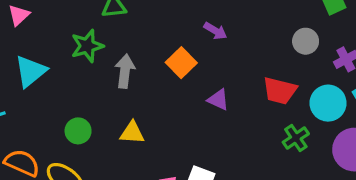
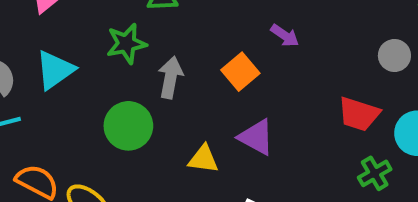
purple triangle: (218, 100) -> (256, 137), moved, size x1.4
green circle: (78, 131) -> (128, 126), moved, size x1.5
yellow triangle: (132, 133) -> (203, 159), moved

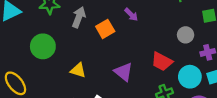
gray arrow: (170, 77) -> (79, 17), moved
purple triangle: (256, 137) -> (123, 72), moved

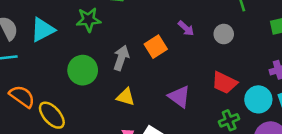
gray arrow: (79, 17) -> (121, 58), moved
gray circle: (186, 35) -> (224, 34), moved

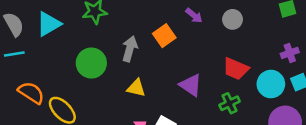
green cross: (229, 120) -> (230, 103), moved

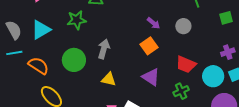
orange square: (164, 36) -> (149, 46), moved
orange semicircle: (31, 93) -> (38, 66), moved

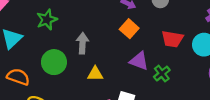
green cross: (181, 91) -> (162, 74), moved

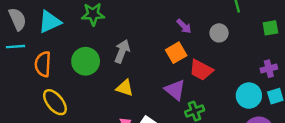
red trapezoid: (172, 39) -> (201, 70), moved
orange semicircle: (18, 77) -> (43, 64), turned -125

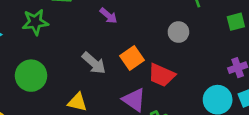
purple arrow: (184, 26) -> (108, 16), moved
gray arrow: (122, 51) -> (94, 63), moved, turned 115

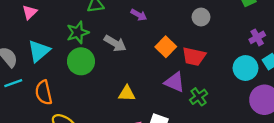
gray arrow: (94, 63) -> (115, 43), moved
green circle: (31, 76) -> (81, 61), moved

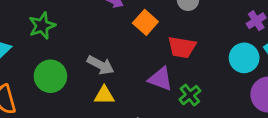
gray arrow: (115, 43) -> (101, 65), moved
orange square: (166, 47) -> (145, 22), moved
green circle: (81, 61) -> (50, 76), moved

